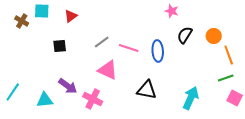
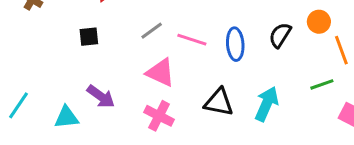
black semicircle: (185, 35) -> (280, 35), moved
green line: (226, 78) -> (322, 84), moved
cyan arrow: (191, 98) -> (267, 104), moved
pink cross: (93, 99) -> (159, 116), moved

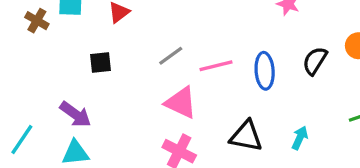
pink line: (192, 40) -> (216, 66), turned -32
purple arrow: (101, 96) -> (75, 114), moved
cyan arrow: (267, 104) -> (300, 138), size x0.6

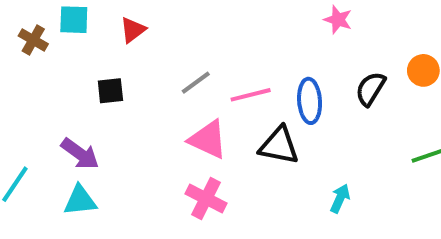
black triangle: (246, 136) -> (279, 146), moved
cyan arrow: (300, 138) -> (340, 198), moved

